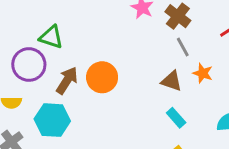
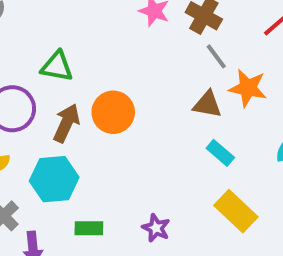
green triangle: (51, 37) -> (57, 66), moved
orange star: (203, 73) -> (248, 88), size x1.4

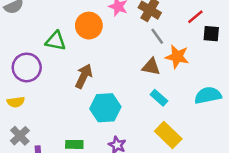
orange circle: (113, 112) -> (89, 26), moved
brown arrow: (66, 123) -> (84, 76), moved
cyan hexagon: (54, 179) -> (105, 108), moved

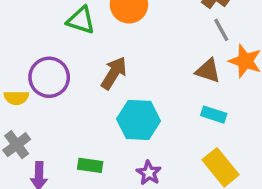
purple circle: (27, 67) -> (49, 77), moved
cyan rectangle: (159, 98) -> (214, 115), turned -30

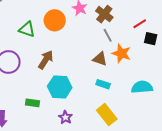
green rectangle: (90, 165) -> (32, 103), moved

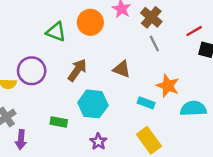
orange star: (121, 53) -> (168, 86), moved
brown triangle: (100, 59) -> (122, 69), moved

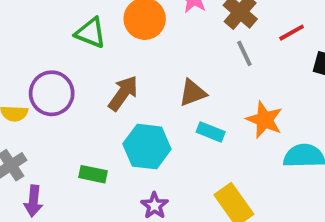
red line: (194, 31) -> (292, 33), moved
brown triangle: (122, 69) -> (193, 93), turned -42
cyan rectangle: (146, 103) -> (211, 132), moved

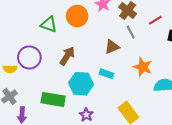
brown triangle: (193, 93) -> (112, 47), moved
cyan rectangle: (211, 132) -> (106, 74), moved
green rectangle: (93, 174) -> (53, 99), size x1.6

